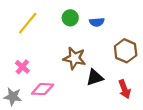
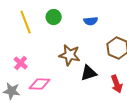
green circle: (70, 18) -> (54, 17), moved
yellow line: (28, 23) -> (26, 22), turned -60

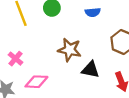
black triangle: (89, 73) -> (90, 70), turned 30

